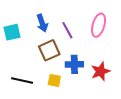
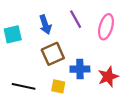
purple line: (67, 30) -> (76, 19), moved

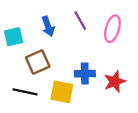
brown square: (53, 54) -> (38, 62), moved
yellow square: (58, 86) -> (62, 92), size x1.5

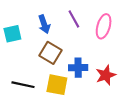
brown square: (38, 62) -> (51, 53), moved, turned -35

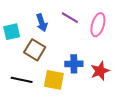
purple line: (74, 19) -> (70, 18), turned -30
brown square: (51, 53) -> (35, 50), moved

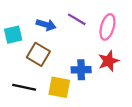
blue arrow: (42, 23) -> (46, 25), turned -54
red star: (100, 71) -> (109, 61), moved

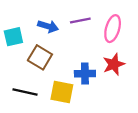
purple line: (77, 19) -> (80, 21), turned -42

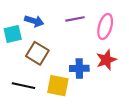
blue arrow: (48, 26) -> (34, 21), moved

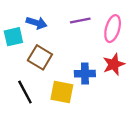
black line: (23, 86) -> (25, 92), turned 50

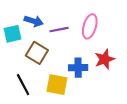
purple line: (80, 21) -> (59, 30), moved
pink ellipse: (113, 29) -> (90, 26), moved

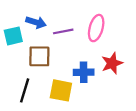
brown square: (37, 53) -> (39, 56), turned -30
black line: (23, 85) -> (25, 90), turned 45

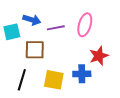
blue cross: (84, 72) -> (82, 74), moved

